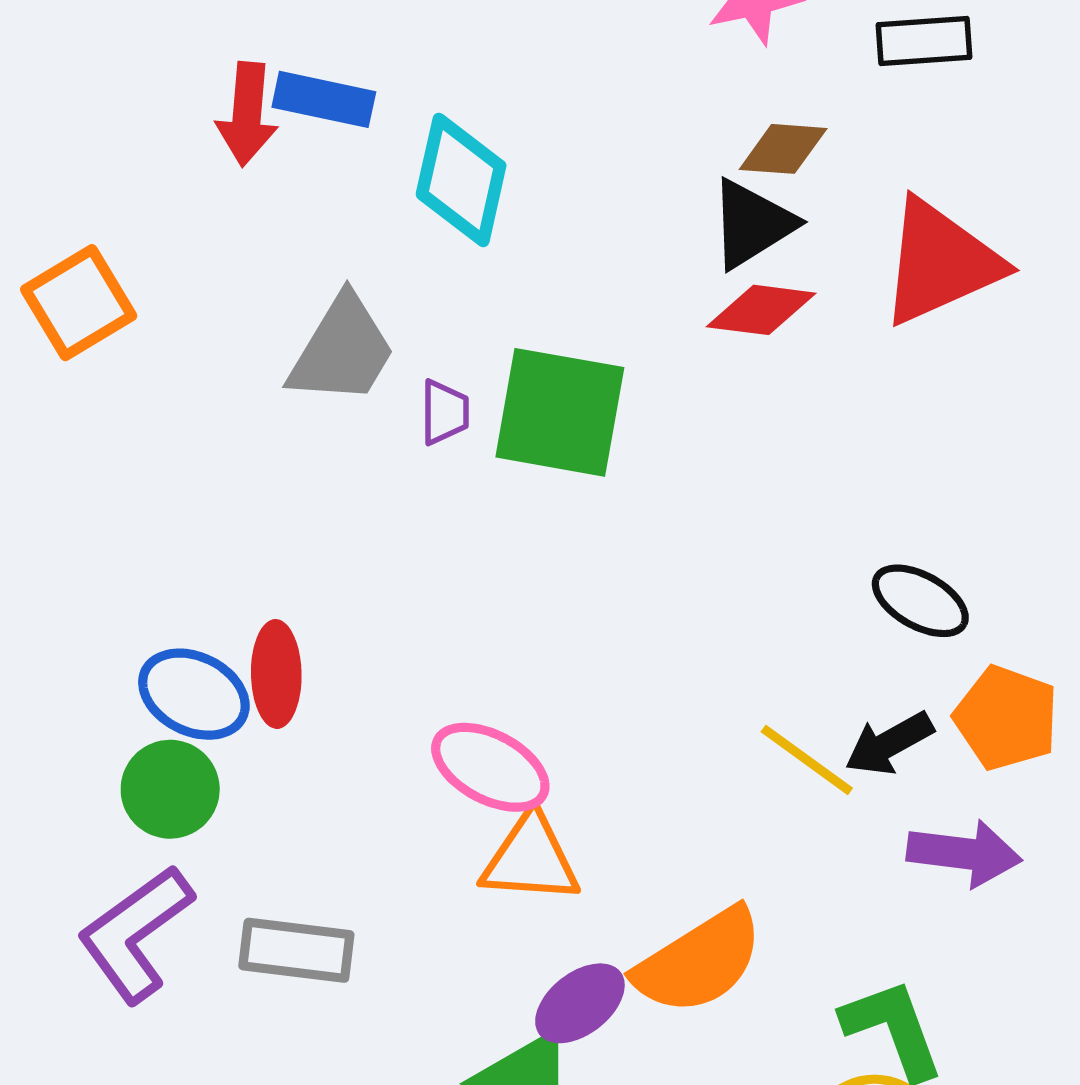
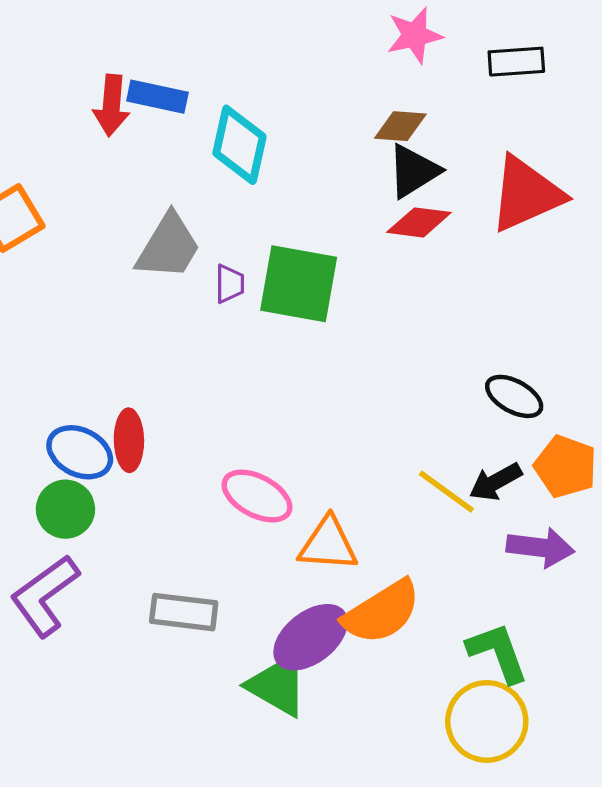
brown diamond: (783, 149) -> (400, 126), moved
orange triangle: (531, 859) -> (328, 544), moved
gray rectangle: (296, 950) -> (184, 612), moved
purple ellipse: (580, 1003) -> (311, 637), size x1.4

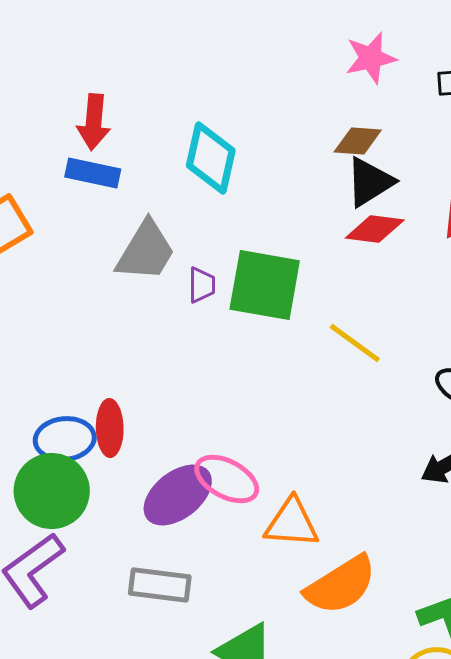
blue rectangle: (157, 97) -> (93, 173), moved
blue ellipse: (80, 452) -> (65, 439), turned -32
yellow line: (446, 492) -> (355, 343), moved
green circle: (65, 509) -> (52, 491), size x1.4
purple ellipse: (311, 637) -> (178, 495), moved

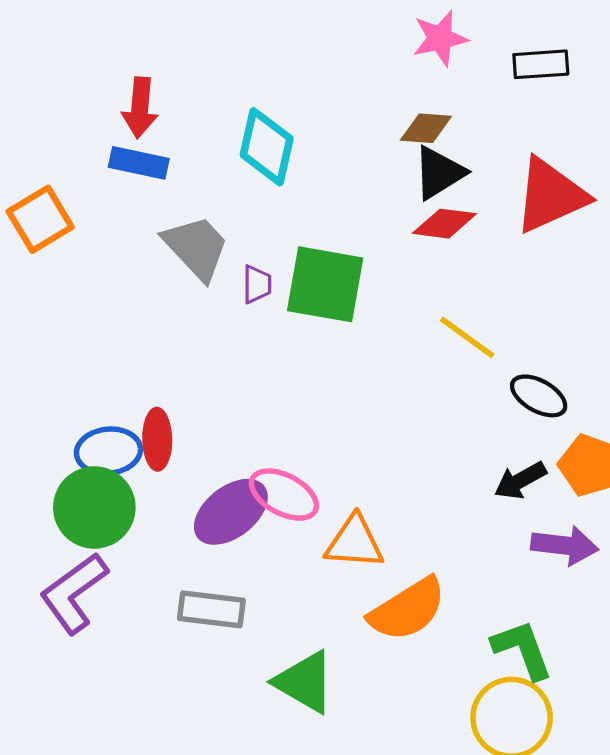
gray trapezoid: (146, 251) -> (196, 247), turned -74
yellow line: (355, 343) -> (467, 337), moved

